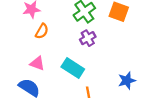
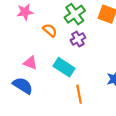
orange semicircle: (42, 31) -> (50, 30), moved, turned -80

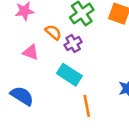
purple cross: (78, 39) -> (73, 44), moved
pink triangle: (30, 63) -> (31, 52), moved

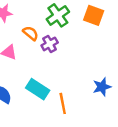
cyan rectangle: (69, 75) -> (38, 89), moved

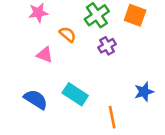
purple cross: (50, 44) -> (107, 46), moved
orange line: (63, 103) -> (112, 117), moved

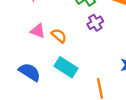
orange semicircle: (68, 34) -> (59, 36), moved

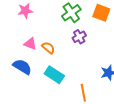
blue semicircle: (30, 72) -> (22, 67), moved

